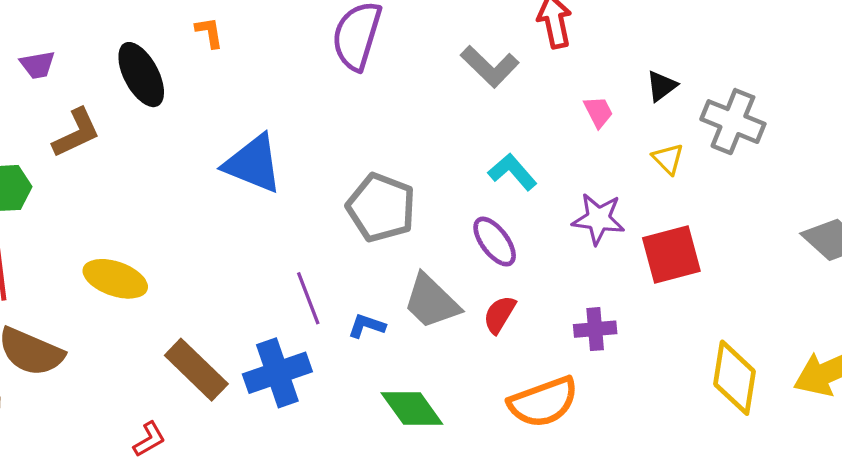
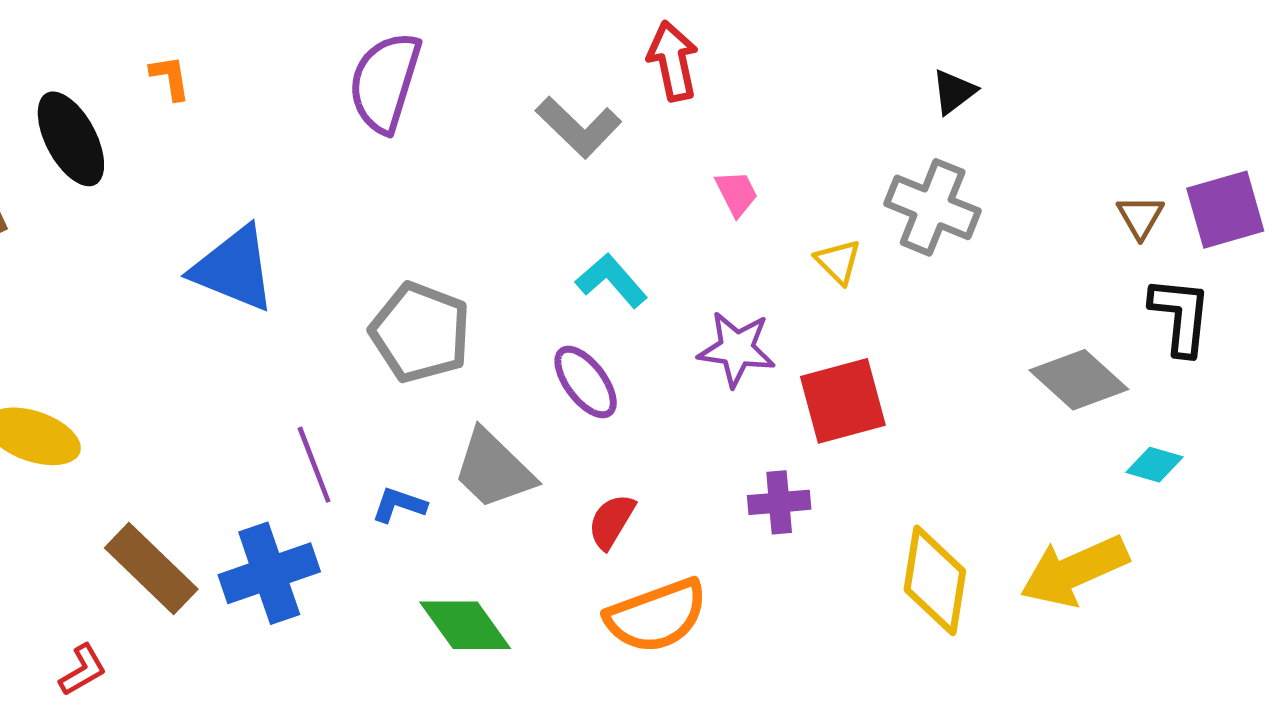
black triangle: (662, 86) -> (954, 92), moved
red semicircle: (499, 314) -> (612, 521), moved
purple cross: (595, 329) -> (779, 502), moved

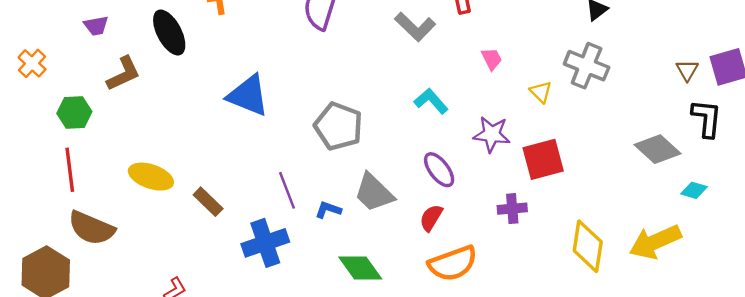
purple ellipse: (586, 382) -> (439, 170), moved
brown rectangle: (151, 569) -> (208, 202), moved, size x0.7

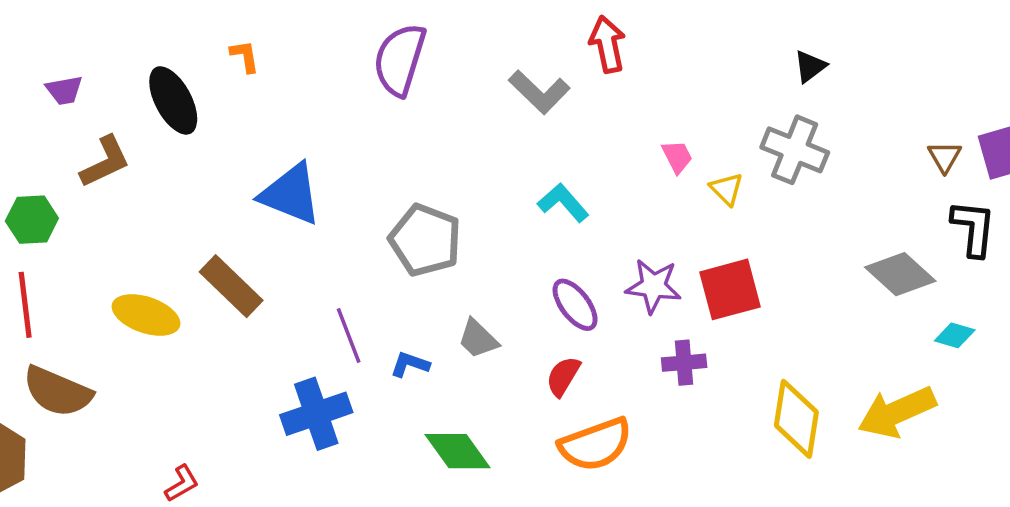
pink trapezoid: (492, 59) -> (677, 157), moved
purple star: (492, 134) -> (653, 286), moved
gray trapezoid: (374, 193) -> (478, 339), size x0.7
brown rectangle: (208, 202) -> (231, 286), moved, size x1.4

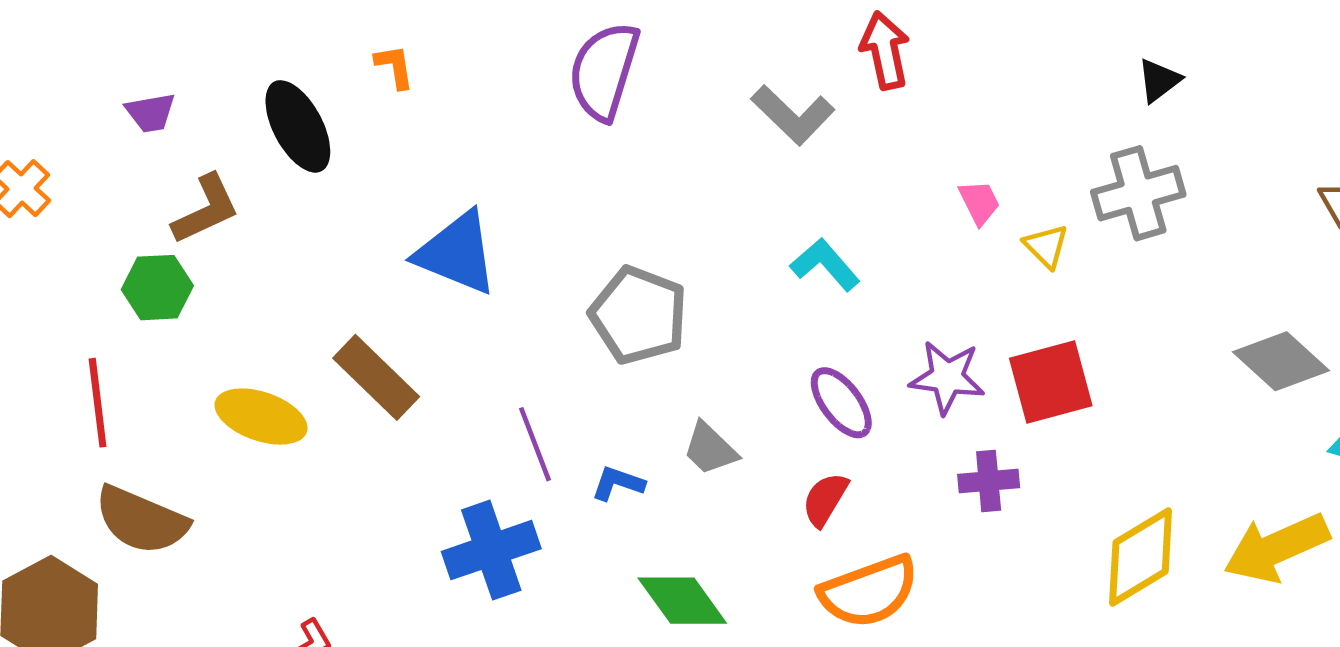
gray cross: (795, 150) -> (1138, 193), turned -38
green hexagon: (32, 220) -> (157, 288), moved
yellow diamond: (796, 419) -> (1141, 557), turned 50

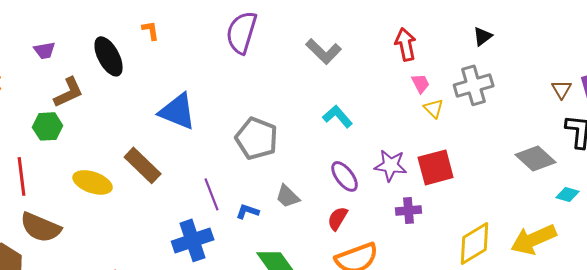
red arrow: (885, 50) -> (406, 44), moved
pink trapezoid: (979, 202) -> (421, 83), moved

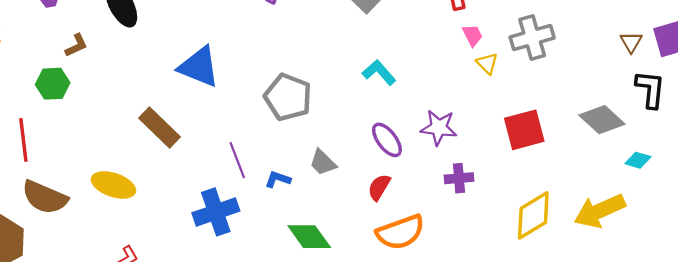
brown L-shape: (69, 92) -> (76, 45), size x0.7
red square: (436, 167) -> (524, 130), moved
yellow ellipse: (93, 182) -> (113, 185), moved

